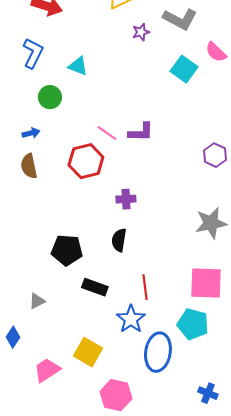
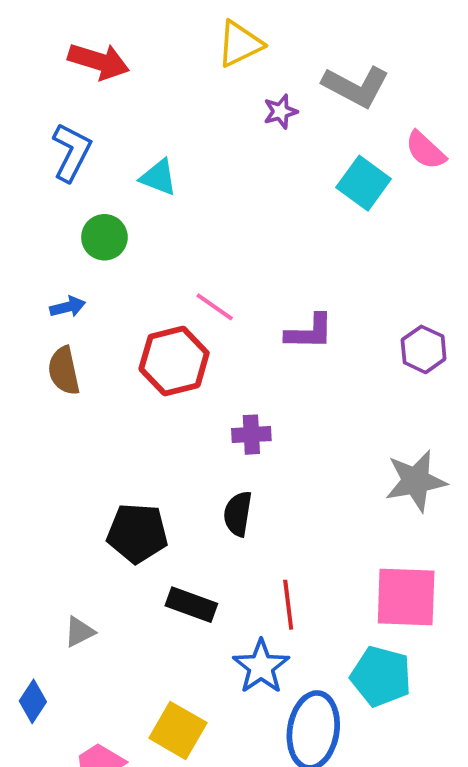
purple L-shape: (141, 132) -> (309, 332), moved

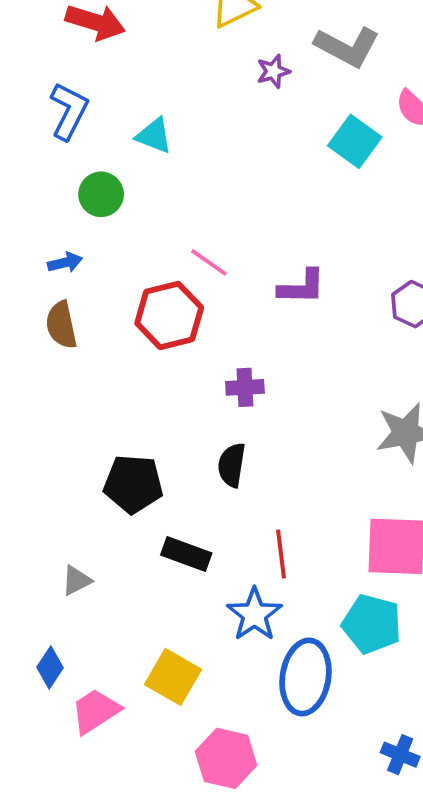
blue diamond: (33, 701) -> (50, 668), moved

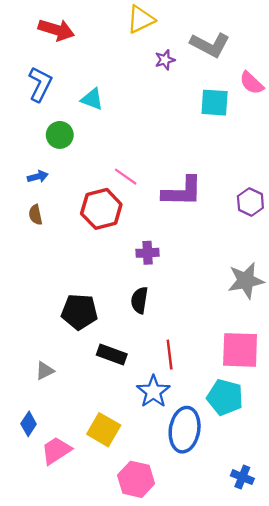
cyan square: (355, 141) -> (215, 103), turned -32
purple L-shape: (302, 287) -> (182, 192), size x1.4
brown semicircle: (61, 325) -> (35, 215), size x0.7

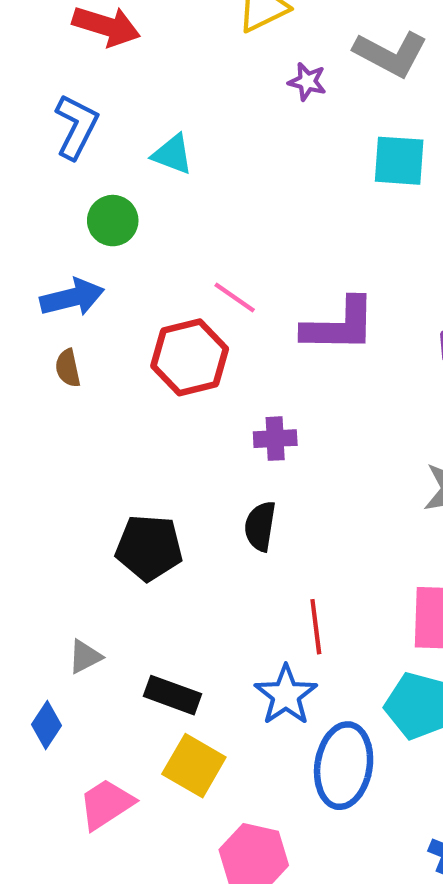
purple star: (165, 60) -> (307, 82), turned 30
blue arrow: (38, 177) -> (72, 298), size x1.6
black rectangle: (112, 355) -> (173, 695), moved
blue diamond: (29, 424) -> (46, 725), moved

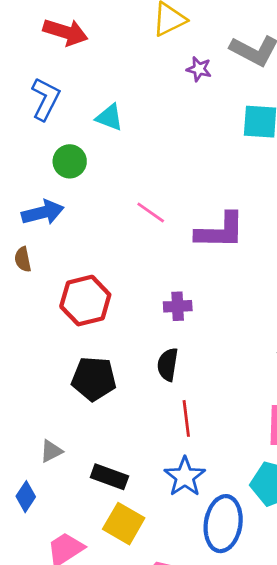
red hexagon: (190, 357) -> (85, 301), moved
brown semicircle: (68, 368) -> (23, 259), moved
red line: (316, 627) -> (186, 418), moved

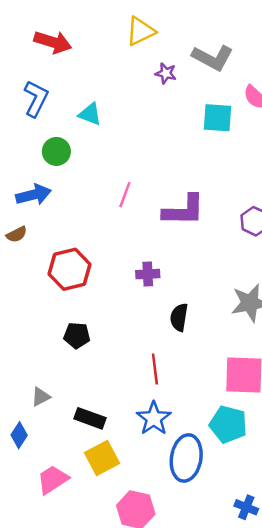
pink line: (151, 213) -> (125, 195), turned 75
brown semicircle: (23, 259) -> (17, 234), turned -105
black semicircle: (168, 365) -> (179, 317), moved
black pentagon: (94, 379) -> (77, 335), size x0.7
yellow square: (124, 524) -> (102, 458), turned 32

